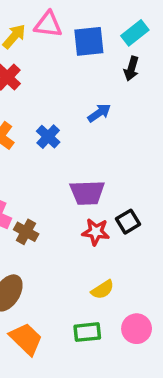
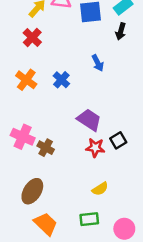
blue arrow: (99, 113) -> (98, 63), turned 98
purple trapezoid: (87, 193) -> (89, 120), turned -145
pink circle: (137, 329) -> (124, 229), moved

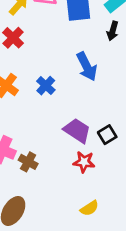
blue arrow: (98, 63) -> (87, 66), size x1.5
black square: (118, 140) -> (107, 135), moved

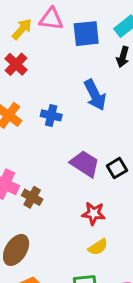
blue cross: (46, 86) -> (51, 115), turned -30
red star: (84, 162) -> (94, 213), moved

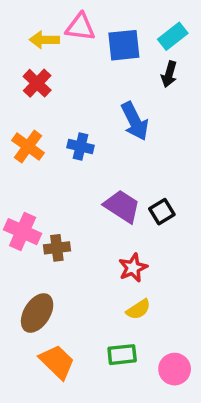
yellow arrow: (22, 29) -> (44, 40), turned -130
brown cross: (32, 197) -> (57, 248), turned -36
red star: (94, 213) -> (133, 268), turned -30

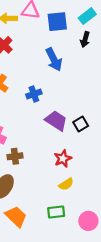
blue arrow: (135, 121) -> (54, 59), moved
blue cross: (80, 147) -> (34, 94), moved, turned -32
brown cross: (57, 248) -> (15, 156), moved

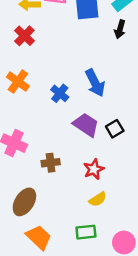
blue arrow: (54, 59) -> (95, 83), moved
blue cross: (34, 94) -> (60, 93), turned -32
brown cross: (15, 156) -> (51, 163), moved

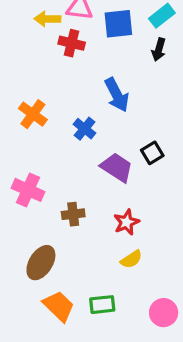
red cross: (24, 36) -> (72, 43), moved, turned -30
blue arrow: (95, 83) -> (117, 95), moved
black square: (115, 129) -> (152, 153), moved
green rectangle: (86, 232) -> (102, 305), moved

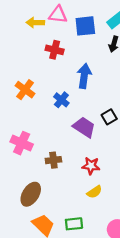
red cross: (72, 43) -> (55, 50), moved
blue arrow: (117, 95) -> (84, 76), turned -145
red star: (126, 222) -> (91, 166), turned 30

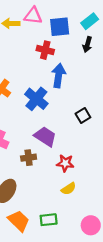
red cross: (55, 50) -> (45, 50), moved
blue cross: (61, 100) -> (36, 99), size x1.5
purple trapezoid: (84, 127) -> (45, 137), moved

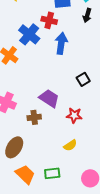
blue cross: (36, 99) -> (29, 34), moved
red star: (65, 163) -> (74, 115), moved

